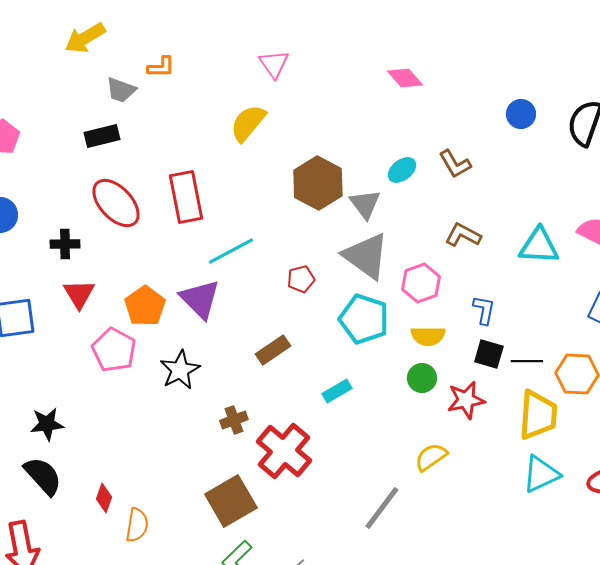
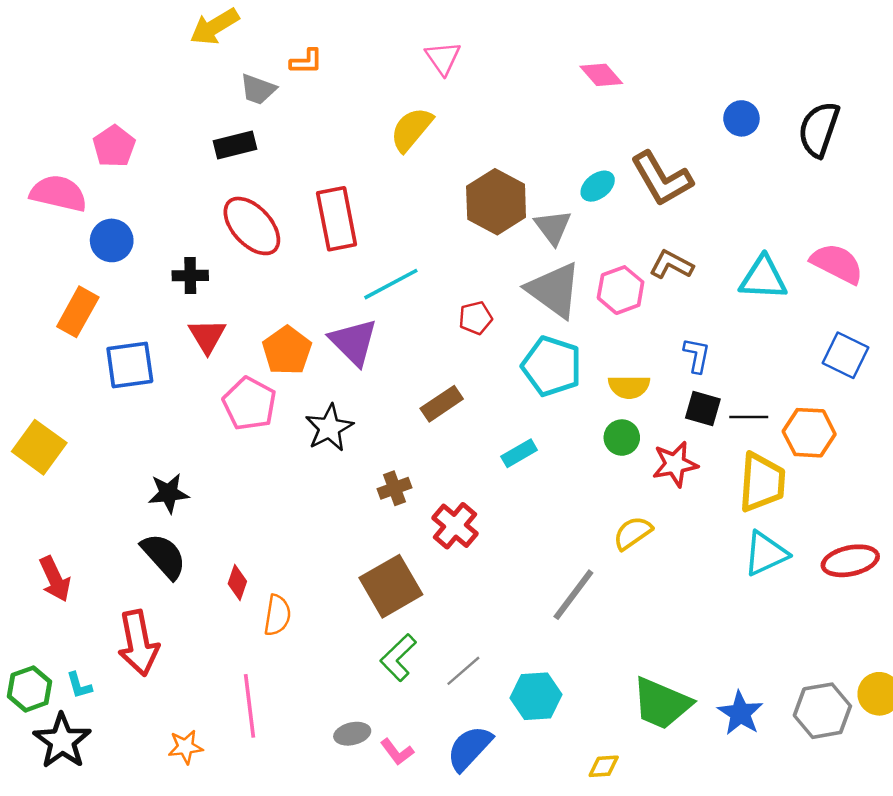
brown L-shape: (455, 164) -> (662, 179), size x1.6
pink hexagon: (421, 283) -> (621, 290), moved
red cross: (284, 451) -> (455, 526), size x0.7

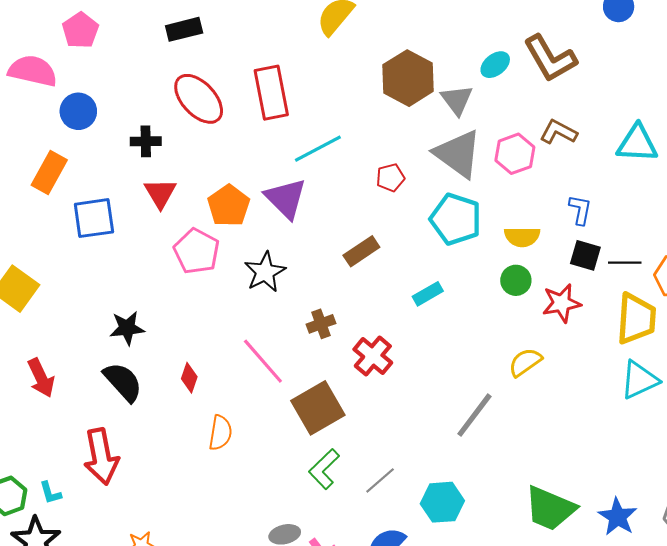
red arrow: (55, 579) -> (41, 378), moved
red diamond: (237, 583) -> (189, 378), moved
pink line: (249, 706) -> (263, 361), moved, turned -34

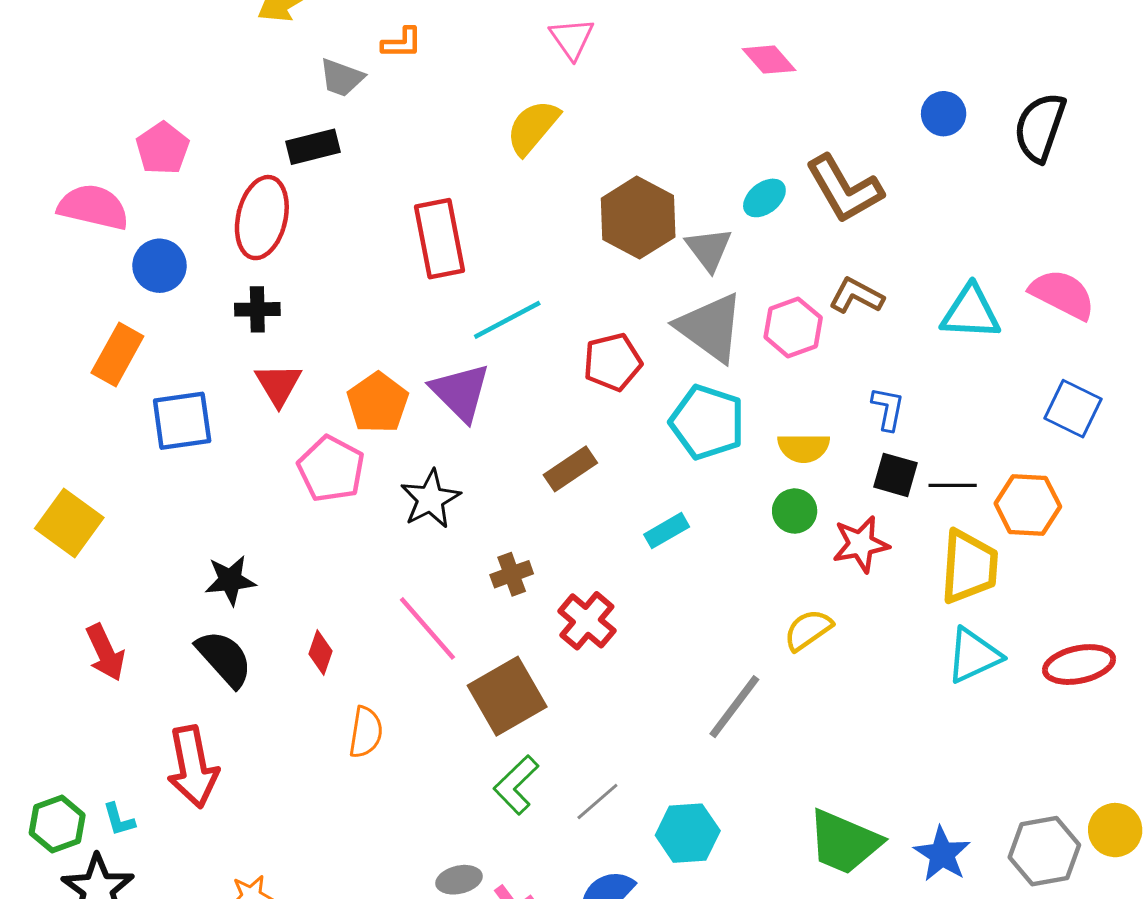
red ellipse: (199, 99) -> (262, 218), moved, turned 56
red pentagon: (390, 178) -> (612, 362), size x1.4

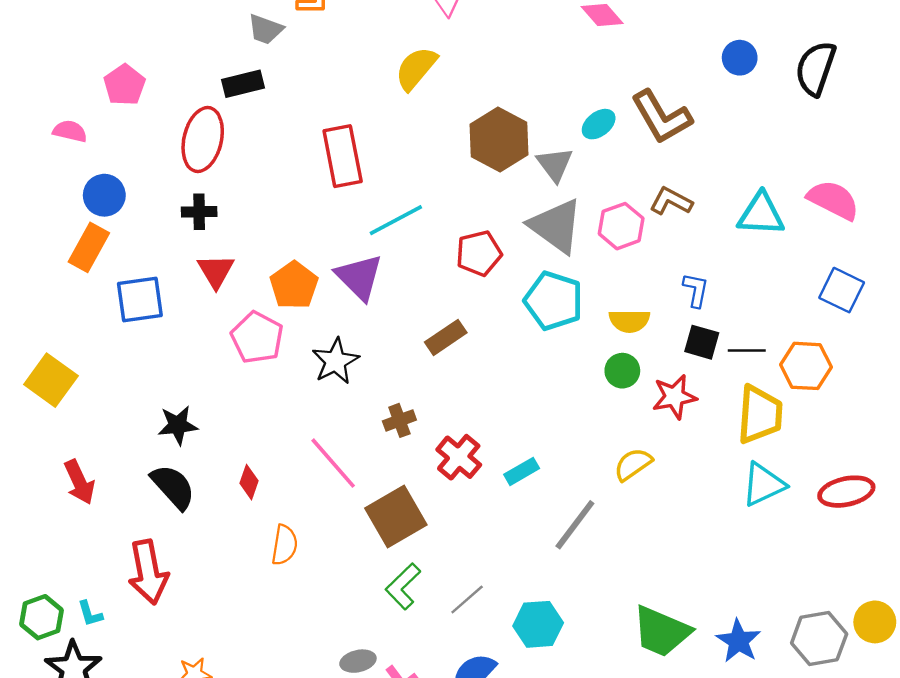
pink semicircle: (93, 207) -> (70, 131), size x0.6
blue circle: (160, 266) -> (104, 195), moved
cyan rectangle: (667, 531) -> (522, 471), moved

